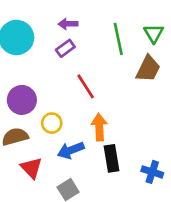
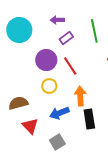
purple rectangle: (65, 48) -> (66, 38), moved
purple circle: (22, 100) -> (46, 60), moved
yellow circle: (52, 123) -> (49, 86), moved

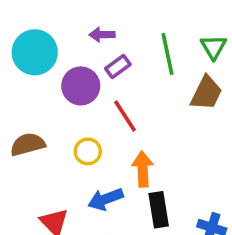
purple circle: (46, 60) -> (81, 86), moved
brown semicircle: (18, 103) -> (28, 144), moved

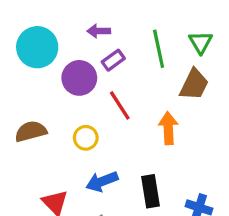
orange arrow: (143, 169) -> (168, 128), moved

